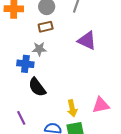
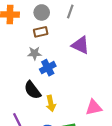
blue cross: (25, 64) -> (48, 68), moved, turned -35
yellow arrow: (72, 108) -> (51, 103), moved

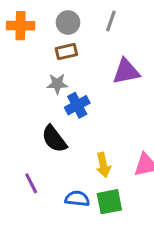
purple triangle: (80, 45) -> (126, 72), turned -36
yellow arrow: (51, 103) -> (103, 165), moved

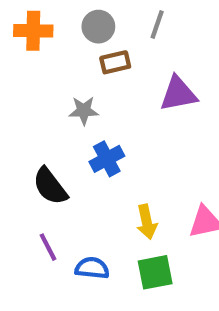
brown rectangle: (66, 52) -> (115, 62), moved
blue cross: (77, 105) -> (107, 159), moved
black semicircle: (54, 139) -> (50, 186), moved
blue semicircle: (77, 199) -> (92, 268), moved

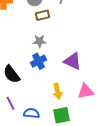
purple triangle: (178, 94) -> (72, 61), moved, turned 36
gray star: (84, 111) -> (40, 41), moved

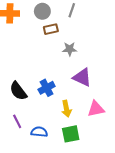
gray star: (40, 41) -> (70, 49), moved
blue cross: (38, 61) -> (47, 88), moved

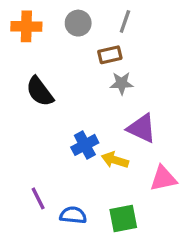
brown rectangle: (51, 29) -> (110, 55), moved
black semicircle: (18, 91) -> (40, 92), moved
yellow arrow: (66, 109) -> (115, 160), moved, turned 119

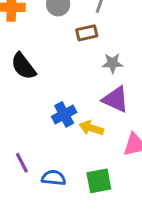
gray star: (122, 83) -> (112, 63), moved

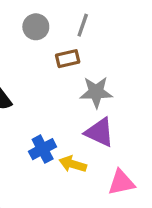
gray star: (112, 63) -> (96, 92), size x1.4

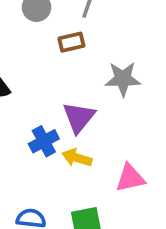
gray star: (96, 92) -> (123, 79), moved
purple triangle: (99, 132) -> (79, 117), moved, turned 44

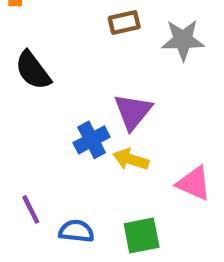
gray star: (123, 79) -> (183, 40), moved
pink triangle: (130, 178) -> (194, 183), turned 36

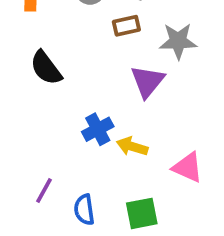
purple triangle: (133, 112) -> (147, 81), moved
purple line: (31, 209) -> (44, 190), turned 56
blue semicircle: (76, 231) -> (84, 210), turned -104

